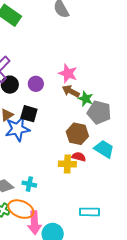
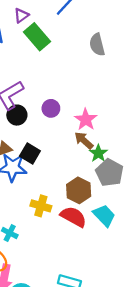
purple circle: (36, 84) -> (51, 108), moved
red semicircle: (79, 157) -> (73, 217), size x1.6
yellow cross: (67, 164) -> (41, 206), moved

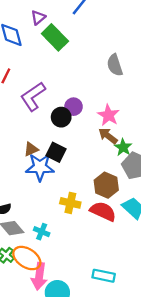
gray semicircle: (97, 45) -> (115, 65), moved
black circle: (17, 115) -> (61, 117), moved

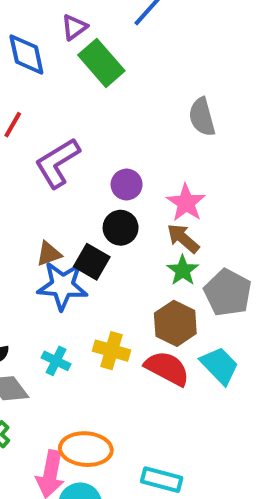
black circle: (61, 117) -> (121, 228), moved
green star: (123, 147) -> (183, 270), moved
cyan cross: (42, 232) -> (56, 361), moved
orange ellipse: (27, 258) -> (86, 449), moved, turned -32

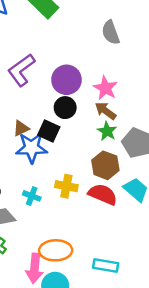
purple circle: (127, 184) -> (67, 80), size x1.5

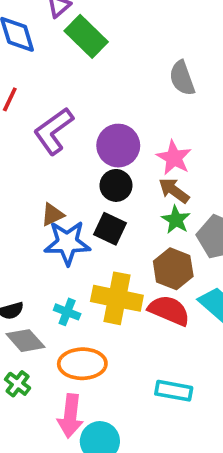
black square: (49, 131) -> (110, 229), moved
yellow cross: (66, 186) -> (117, 298), size x1.5
orange ellipse: (56, 250) -> (82, 364), moved
cyan rectangle: (106, 265) -> (174, 391), moved

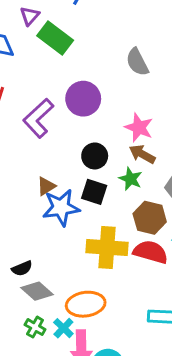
purple circle: (118, 146) -> (83, 99), moved
green star: (176, 220) -> (131, 179), moved
cyan cross: (67, 312) -> (63, 328), moved, turned 30

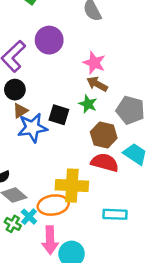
black circle: (95, 156) -> (15, 90), moved
yellow cross: (107, 248) -> (72, 186), moved
cyan cross: (63, 328) -> (29, 217), moved

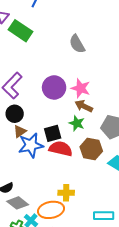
purple circle: (49, 40) -> (54, 87), moved
black square: (59, 115) -> (53, 133), turned -30
red semicircle: (105, 162) -> (61, 149), moved
yellow cross: (72, 186) -> (66, 193), size x0.6

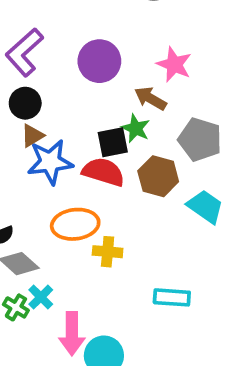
pink star: (81, 88) -> (174, 64), moved
black square: (53, 133) -> (113, 142), moved
orange ellipse: (51, 210) -> (75, 224), moved

